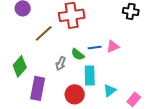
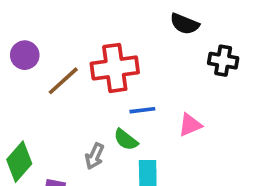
brown line: (44, 33) -> (63, 81), moved
blue line: (95, 47) -> (142, 110), moved

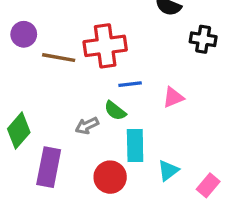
brown line: (63, 81) -> (59, 58), turned 52
gray arrow: (95, 156) -> (87, 126), turned 40

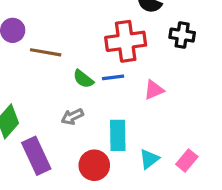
red cross: (105, 46) -> (126, 41), moved
green semicircle: (115, 111) -> (83, 79), moved
purple rectangle: (49, 167) -> (36, 156), turned -36
pink rectangle: (208, 185) -> (187, 161), moved

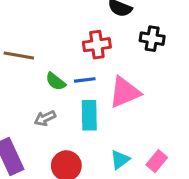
red cross: (126, 41) -> (97, 45), size x0.7
pink triangle: (154, 90) -> (125, 92), size x1.6
cyan rectangle: (118, 135) -> (89, 115), moved

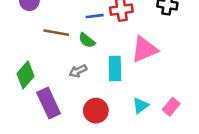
brown line: (19, 55) -> (56, 33), moved
blue line: (85, 80) -> (95, 16), moved

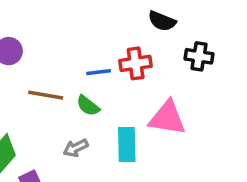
pink triangle: (144, 49) -> (167, 118), turned 32

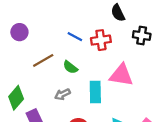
black semicircle: (162, 21) -> (118, 13), turned 42
blue line: (99, 72) -> (75, 37), moved, turned 35
brown line: (46, 95) -> (43, 60), turned -40

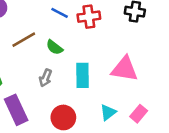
pink triangle: (121, 75) -> (125, 69), moved
gray arrow: (62, 94) -> (45, 78), turned -42

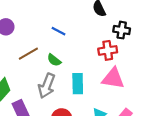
red cross: (89, 17) -> (108, 50), moved
gray arrow: (45, 78) -> (47, 86), size x1.6

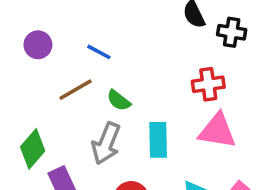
black cross: (122, 30) -> (232, 32), moved
blue line: (58, 31) -> (99, 52), moved

